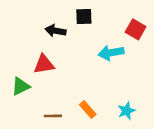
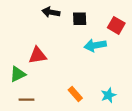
black square: (84, 17) -> (80, 19), moved
black arrow: (55, 31) -> (51, 12), moved
brown line: (53, 116) -> (27, 100), moved

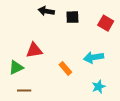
cyan arrow: (95, 45) -> (94, 57), moved
orange rectangle: (75, 94) -> (65, 68), moved

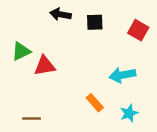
green triangle: (16, 67) -> (21, 51), moved
orange rectangle: (65, 68) -> (95, 103), moved

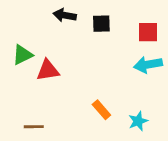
red square: (138, 30) -> (148, 32), turned -30
cyan arrow: (122, 75) -> (148, 65), moved

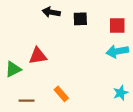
green triangle: (22, 55) -> (13, 69), moved
orange rectangle: (101, 110) -> (61, 94), moved
cyan star: (138, 121) -> (121, 93), moved

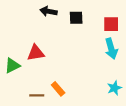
cyan arrow: (117, 51) -> (111, 49), turned -96
brown line: (27, 101) -> (37, 95), moved

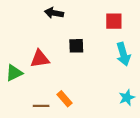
black square: (76, 18) -> (76, 46), moved
red square: (111, 24) -> (114, 21), moved

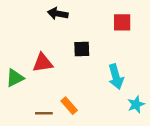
cyan arrow: (123, 54) -> (116, 77), moved

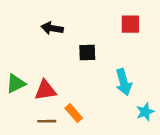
black arrow: (58, 14) -> (52, 28), moved
red triangle: (43, 63) -> (45, 90), moved

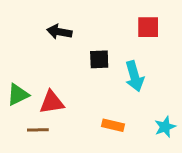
cyan arrow: (124, 82) -> (134, 76), moved
orange rectangle: (74, 113) -> (113, 125), moved, turned -36
brown line: (47, 121) -> (38, 130), moved

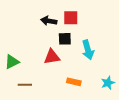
red square: (148, 27) -> (71, 18), moved
black arrow: (59, 32) -> (49, 21), moved
red triangle: (52, 102) -> (52, 57), moved

